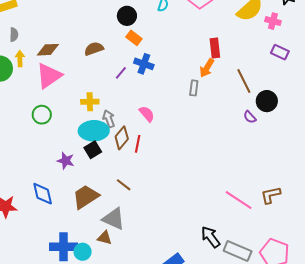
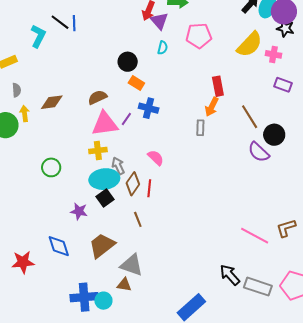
pink triangle: (49, 76) -> (105, 124), moved, turned 32
purple semicircle: (250, 117) -> (259, 152), size x1.6
brown line: (124, 185) -> (138, 219), moved, turned 35

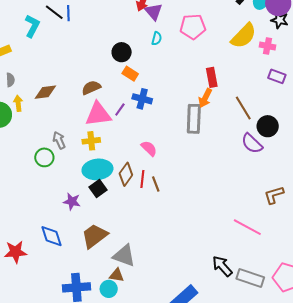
gray rectangle: (200, 128) -> (194, 119), size x1.8
gray arrow: (118, 166) -> (59, 140), moved
brown line: (138, 219) -> (156, 184), moved
brown L-shape: (286, 228) -> (274, 195), moved
cyan circle: (103, 301) -> (109, 289), moved

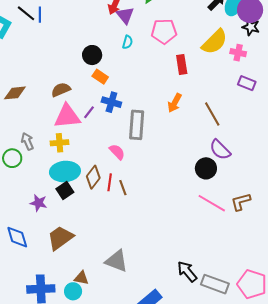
red rectangle: (212, 77) -> (182, 64), moved
gray rectangle: (194, 119) -> (137, 125), moved
black circle: (268, 126) -> (206, 168), moved
pink line: (247, 227) -> (212, 203), moved
gray triangle: (124, 256) -> (117, 261), moved

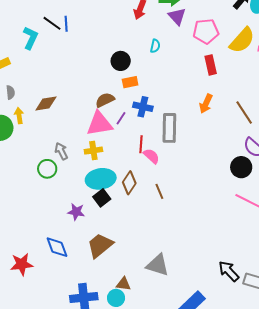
purple triangle: (125, 15) -> (177, 16), moved
pink pentagon: (164, 31) -> (206, 31), moved
orange rectangle: (100, 77) -> (130, 82), turned -42
brown semicircle: (61, 90) -> (105, 100), moved
red line: (110, 182) -> (141, 144), moved

